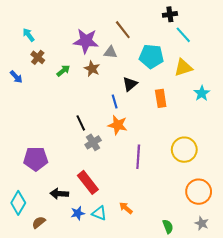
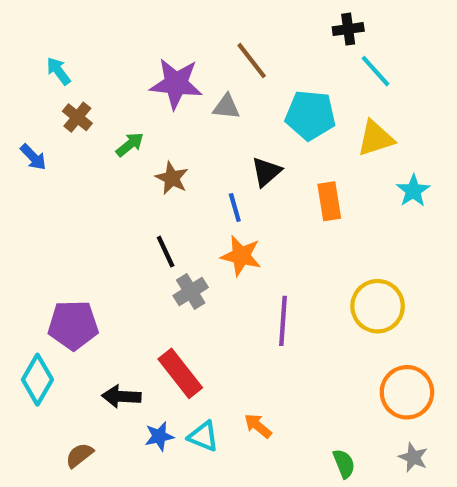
brown star: (92, 69) -> (172, 178), moved
cyan diamond: (18, 203) -> (37, 380), moved

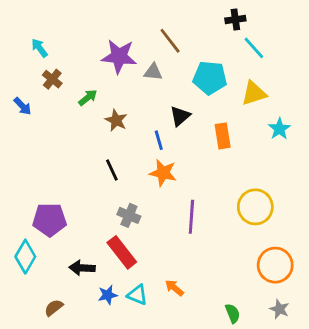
gray cross: (191, 291) -> (129, 215), moved, turned -35

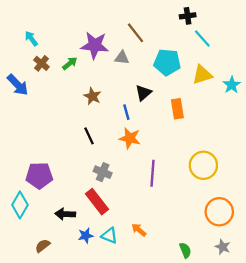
green arrow: (88, 98) -> (70, 63), moved
blue arrow: (22, 106) -> (18, 85), size x1.5
cyan star: (279, 129) -> (232, 85), moved

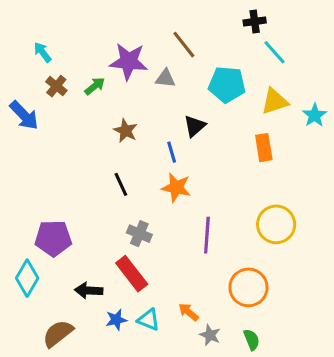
orange rectangle: (177, 109) -> (264, 148), moved
orange circle: (219, 212) -> (248, 287), moved
brown semicircle: (43, 246) -> (58, 334), size x1.5
gray star: (223, 247) -> (210, 335), moved

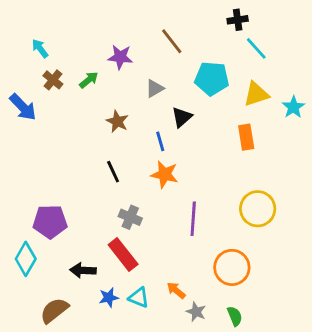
purple star: (129, 61) -> (120, 57), size x0.7
gray triangle: (165, 78) -> (155, 88), moved, turned -36

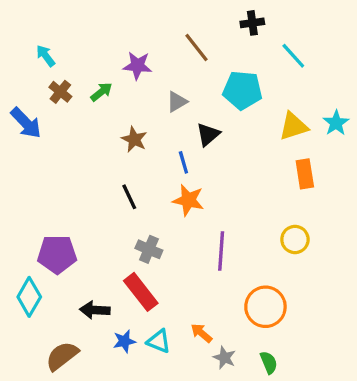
black cross: (238, 20) -> (252, 23), moved
yellow triangle: (256, 94) -> (293, 126), moved
orange rectangle: (246, 137) -> (305, 174), moved
yellow circle: (258, 209) -> (295, 239), size x0.7

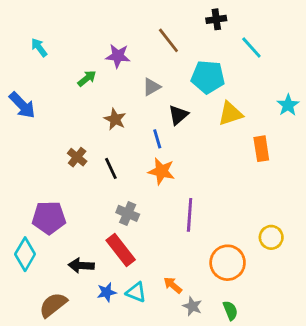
brown cross: (60, 92) -> (77, 157), moved
yellow triangle: (293, 126) -> (230, 114), moved
yellow circle: (295, 239) -> (271, 237), moved

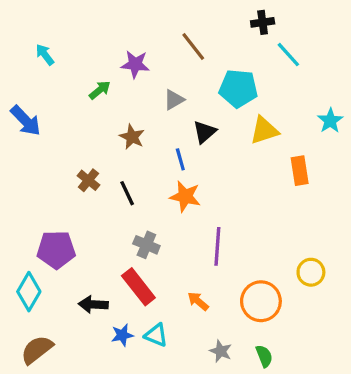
black cross: (216, 19) -> (263, 22), moved
orange arrow: (173, 285) -> (198, 301), moved
brown semicircle: (53, 305) -> (37, 350), moved

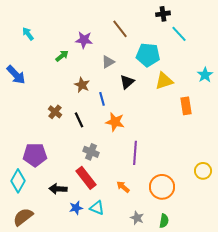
blue line: (180, 159) -> (102, 99), moved
yellow circle: (311, 272) -> (203, 171), moved
green semicircle: (264, 356) -> (164, 221), turned 32

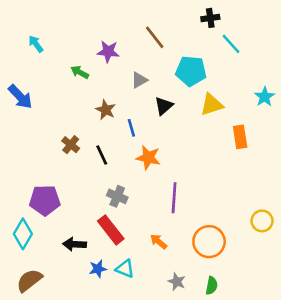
green arrow: (62, 56) -> (80, 72), turned -112

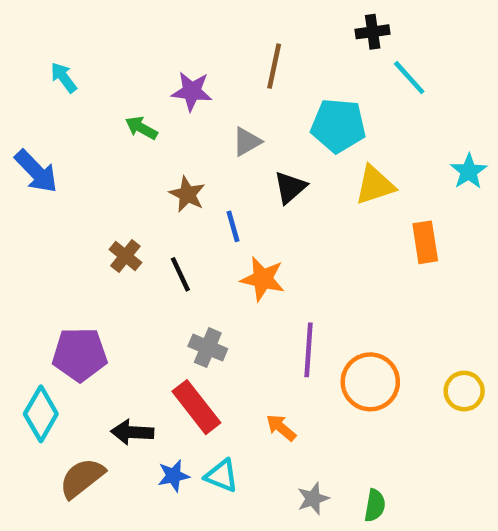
brown line: (155, 37) -> (274, 66), turned 50
orange circle: (209, 242) -> (370, 382), moved
brown semicircle: (29, 280) -> (82, 478), moved
gray star: (177, 282) -> (313, 499), turned 30

